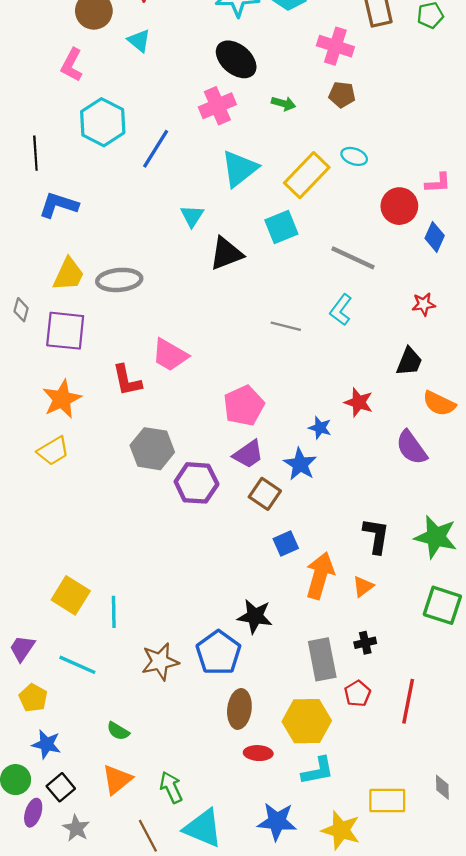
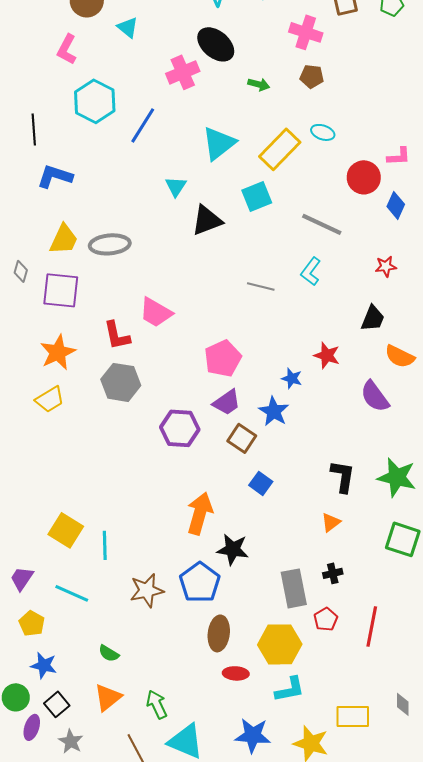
pink cross: (217, 106) -> (183, 72), moved
gray hexagon: (152, 449) -> (121, 382), moved
blue square: (286, 544) -> (261, 483), turned -30
orange arrow: (320, 576) -> (200, 513), moved

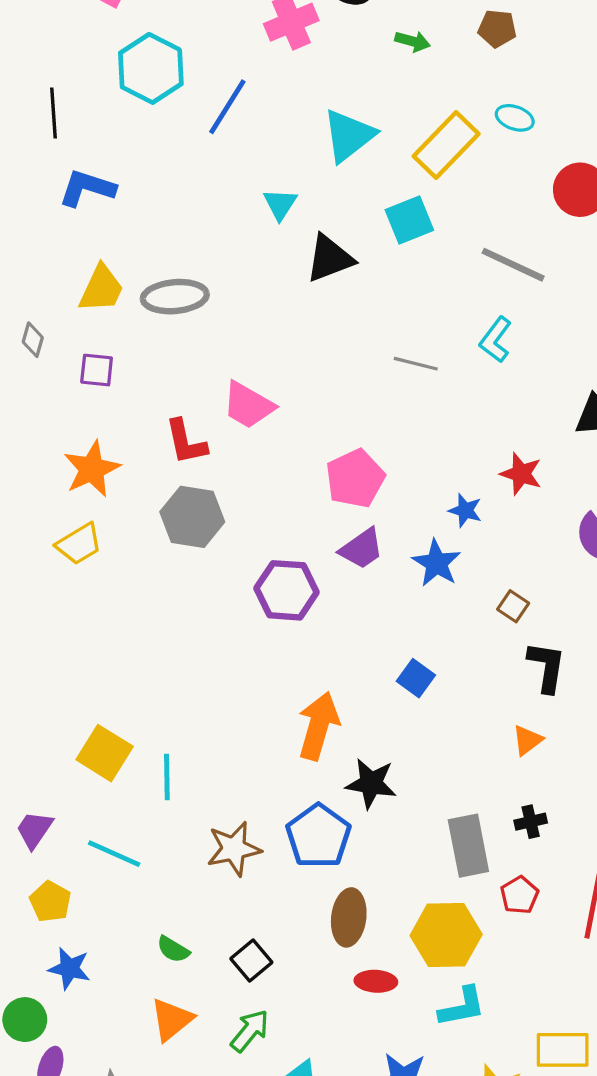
purple square: (61, 290) -> (97, 370), size x0.6
brown square: (242, 438) -> (513, 606), moved, size x0.7
black square: (57, 704) -> (251, 961), moved
green arrow: (157, 704) -> (250, 1031), turned 64

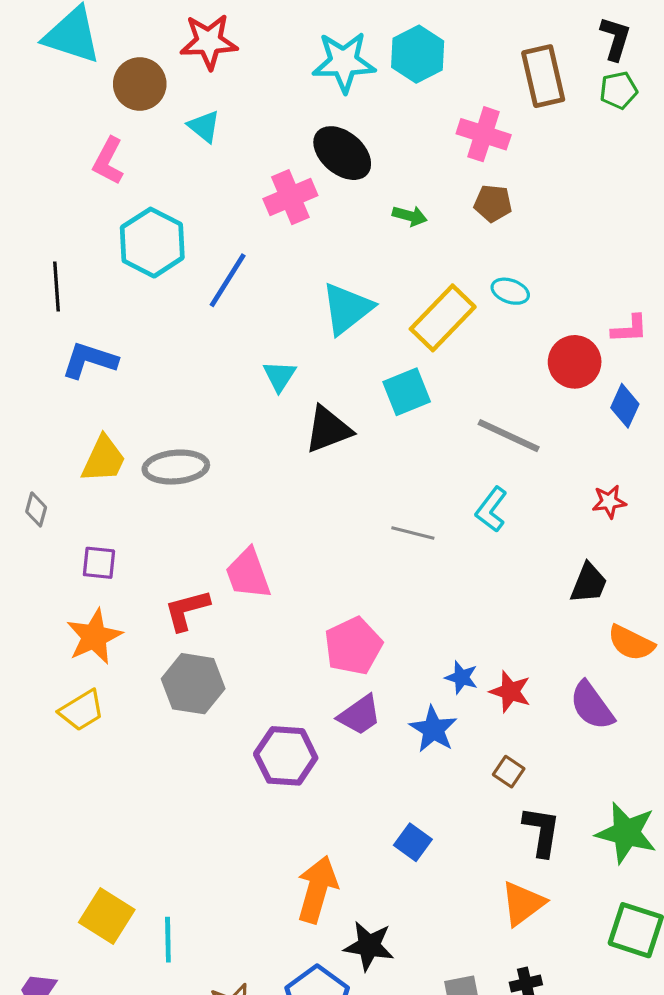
purple square: (97, 370) -> (99, 563), moved
pink trapezoid: (248, 405) -> (248, 574), turned 40
red L-shape: (186, 442) -> (187, 610), turned 87
red star: (521, 474) -> (510, 692), moved
orange triangle: (527, 740) -> (523, 903), size x1.5

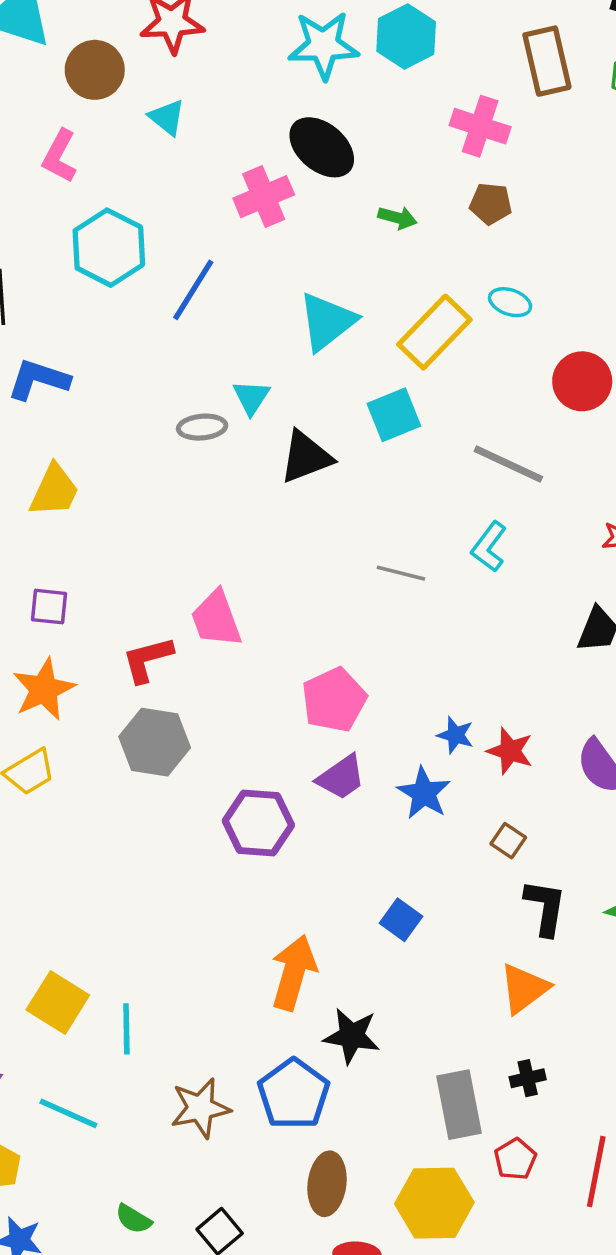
gray ellipse: (176, 467) -> (202, 427), moved, size x0.7

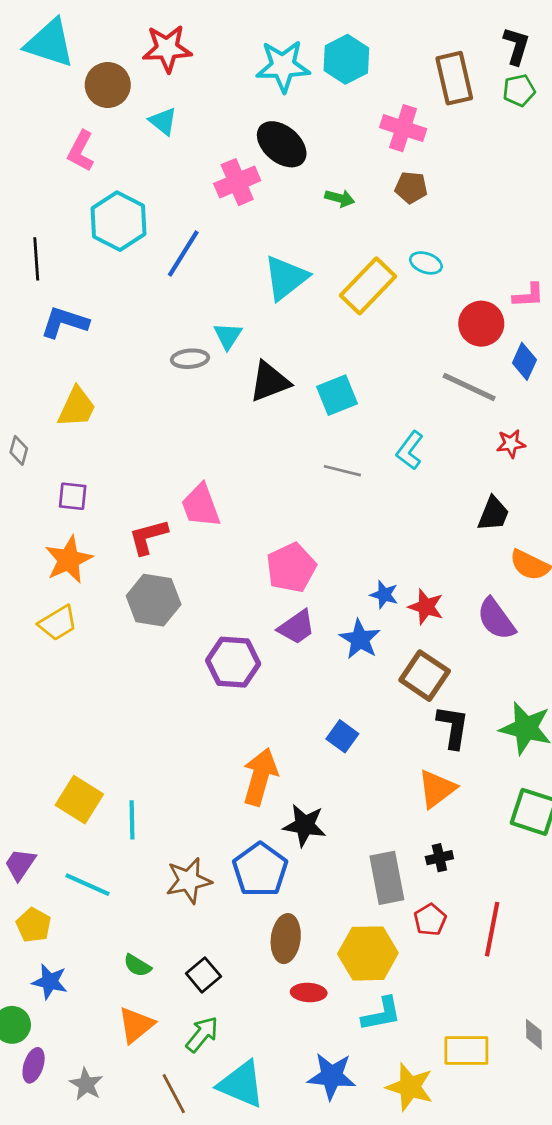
cyan square: (394, 415) -> (337, 395), moved
gray line: (508, 464) -> (469, 387), moved
brown square: (508, 841) -> (425, 676), size x1.8

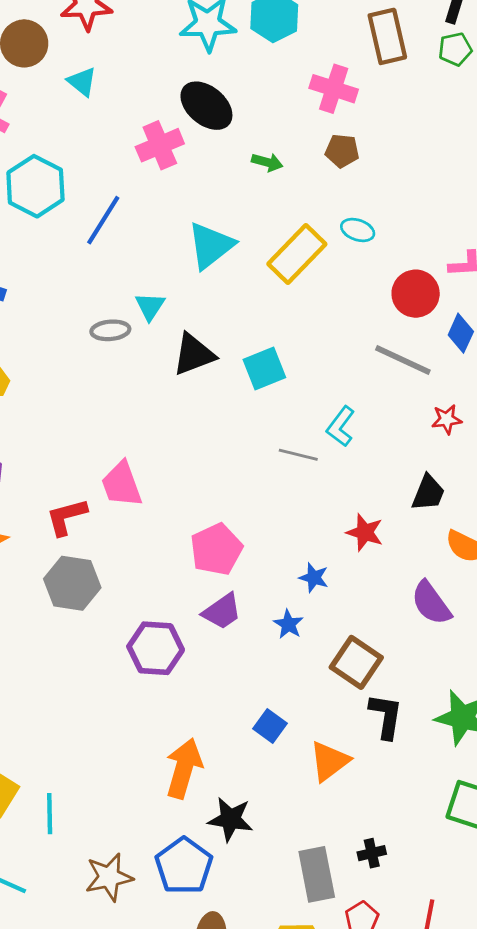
gray line: (342, 471) -> (298, 455), moved
red star: (426, 607) -> (365, 532), moved
blue star: (360, 639) -> (288, 624), size x0.7
orange triangle: (437, 789) -> (329, 761), moved

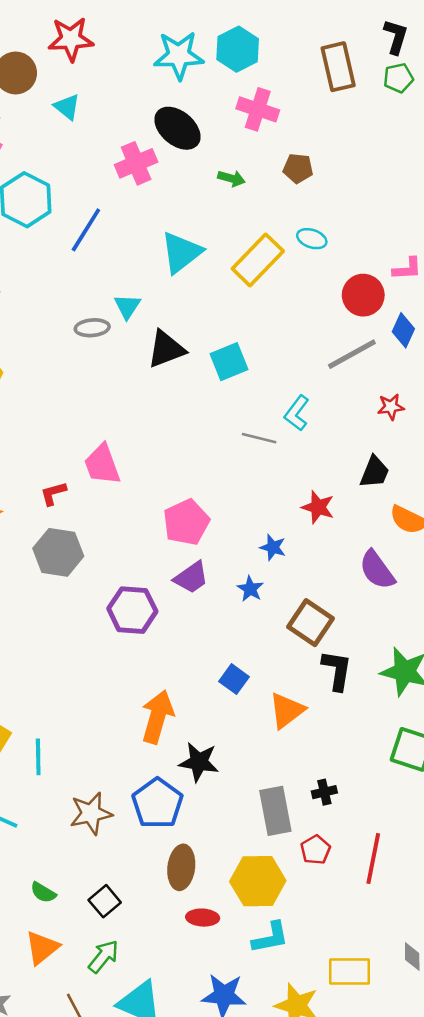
pink cross: (334, 89) -> (258, 109), moved
gray line: (403, 360) -> (352, 354), turned -54
red L-shape: (67, 517) -> (53, 493), size x0.7

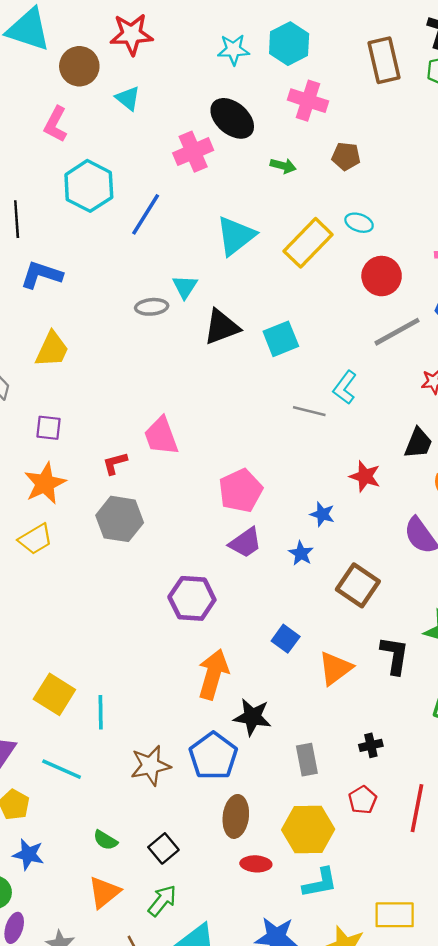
cyan star: (179, 55) -> (233, 50), size x0.7
red circle: (363, 295) -> (382, 276), moved
purple hexagon: (132, 610) -> (192, 598), moved
black L-shape: (337, 670) -> (395, 655), moved
gray rectangle: (275, 811) -> (307, 760), moved, size x0.7

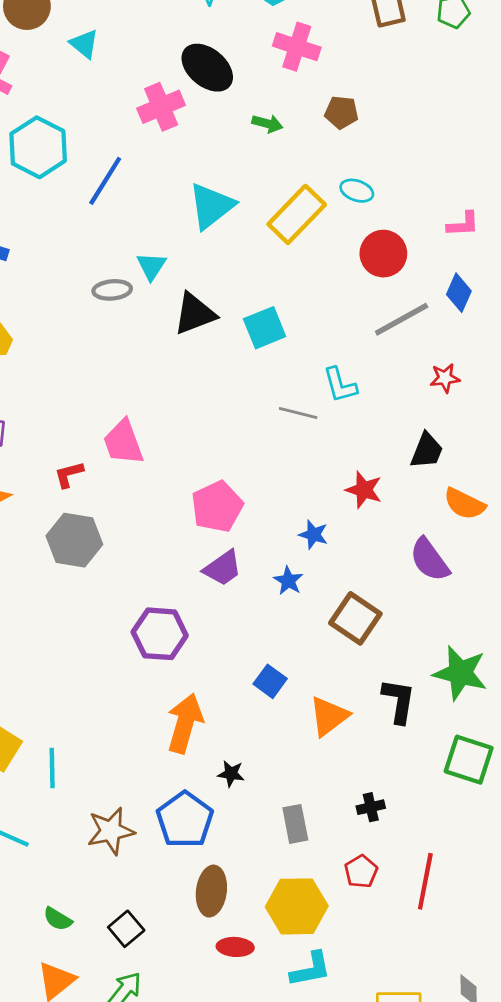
cyan L-shape: (345, 387) -> (340, 385), turned -52
black star: (252, 717) -> (231, 774), size x0.6

